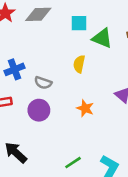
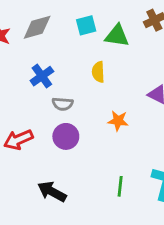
blue cross: (15, 69) -> (42, 76), moved
green line: (73, 163) -> (120, 186), turned -36

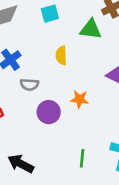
green triangle: (117, 36) -> (91, 29), moved
purple circle: (66, 136) -> (49, 112), moved

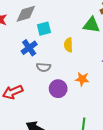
cyan square: (50, 14) -> (44, 29), moved

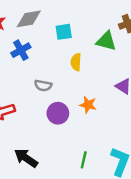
cyan square: (44, 29) -> (64, 32), moved
blue cross: (29, 48) -> (21, 50), moved

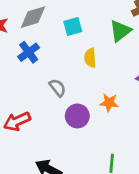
green triangle: (106, 41) -> (120, 31), turned -45
gray semicircle: (43, 85) -> (58, 88), turned -132

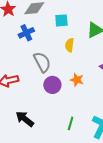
gray semicircle: (58, 88) -> (42, 62), size x1.5

